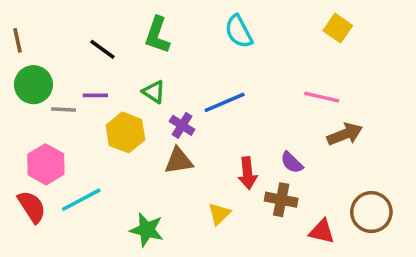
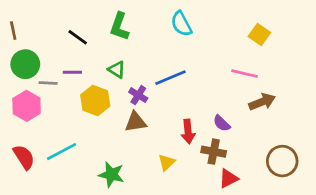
yellow square: (338, 28) -> (259, 35), moved
pink hexagon: (46, 164) -> (27, 106), moved
red triangle: (322, 232) -> (228, 179), moved, turned -40

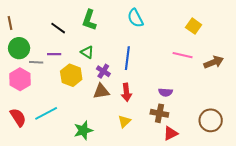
blue line: (171, 78) -> (127, 58), turned -60
brown arrow: (262, 102) -> (214, 62), moved
purple semicircle: (222, 123) -> (165, 92), turned -40
red arrow: (188, 131) -> (126, 92), moved
green star: (111, 174) -> (83, 130), turned -30

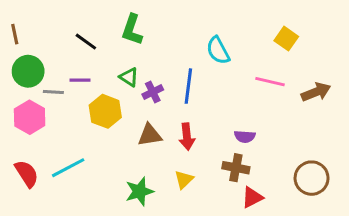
cyan semicircle: (135, 18) -> (218, 50), moved
purple cross: (103, 71) -> (153, 92), moved, turned 32
green star: (83, 130) -> (139, 191), moved

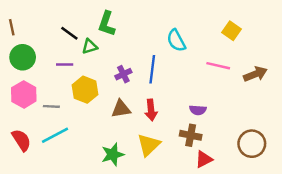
green triangle: (129, 77) -> (90, 46), moved, turned -49
gray line: (53, 92) -> (51, 106), moved
yellow triangle: (184, 180) -> (149, 145), size x1.5

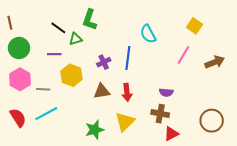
pink line: (218, 66) -> (183, 55), turned -72

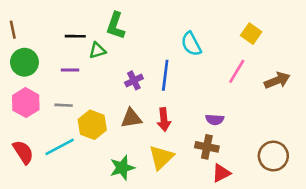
black line: (58, 28) -> (75, 36), turned -35
yellow hexagon: (71, 75) -> (92, 125), moved
gray line: (43, 89) -> (64, 105), moved

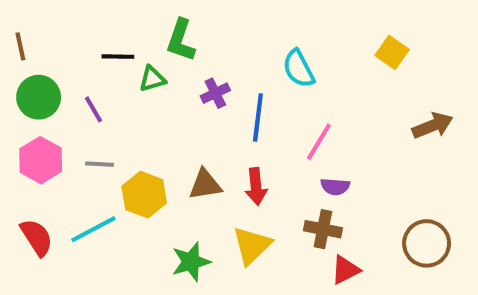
purple line: (70, 70) -> (93, 109), moved, turned 60
pink line: (237, 71) -> (319, 142), moved
purple cross: (134, 80) -> (215, 93), moved

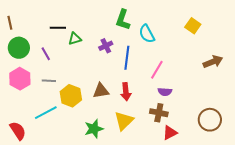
green L-shape: (181, 40) -> (123, 20), moved
red semicircle: (37, 237) -> (18, 131), moved

